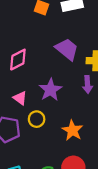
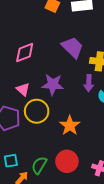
purple star: (50, 90) -> (53, 84), turned 30
yellow circle: (37, 119) -> (37, 111), size x1.5

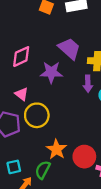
purple star: (53, 84) -> (51, 72), moved
orange star: (70, 126) -> (56, 149), moved
red circle: (67, 161) -> (84, 157), moved

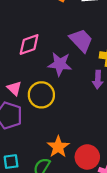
pink triangle: (22, 94) -> (14, 88), moved
yellow circle: (37, 115) -> (41, 95), moved

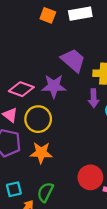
pink diamond: (29, 45) -> (21, 89), moved, turned 45
orange star: (58, 147) -> (41, 153), moved, turned -30

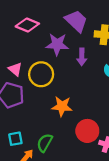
pink diamond: (21, 89) -> (27, 25), moved
purple arrow: (94, 98) -> (82, 57), moved
orange star: (41, 153) -> (62, 106), moved

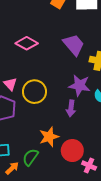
purple star: (57, 44) -> (79, 85), moved
purple arrow: (82, 57) -> (71, 108), moved
orange star: (62, 106) -> (49, 137), moved, turned -30

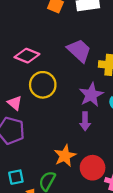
purple star: (79, 85) -> (91, 95), turned -30
yellow circle: (34, 92) -> (43, 85), moved

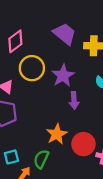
pink diamond: (27, 56) -> (15, 41), turned -55
purple star: (91, 95) -> (63, 76), moved

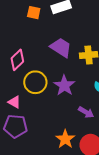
purple arrow: (74, 100) -> (86, 112), moved, turned -49

